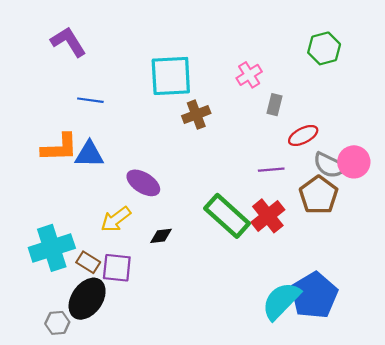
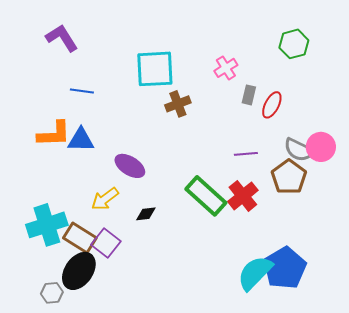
red ellipse: (303, 135) -> (272, 105), moved, turned -36
brown rectangle: (88, 262) -> (80, 238), size x1.5
purple square: (117, 268) -> (106, 243), turned 32

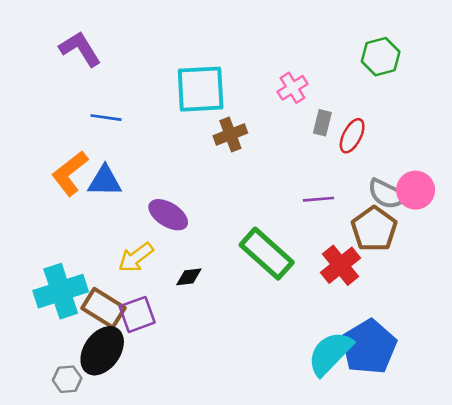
orange L-shape: (54, 134) -> (70, 173), turned 144
red cross: (243, 196) -> (340, 265), moved
purple square: (106, 243) -> (137, 314), turned 32

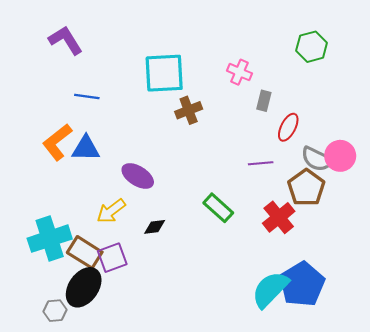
pink cross: (293, 88) -> (239, 72), turned -35
red ellipse: (352, 136) -> (288, 127), moved
green rectangle: (267, 254) -> (218, 208), size x0.7

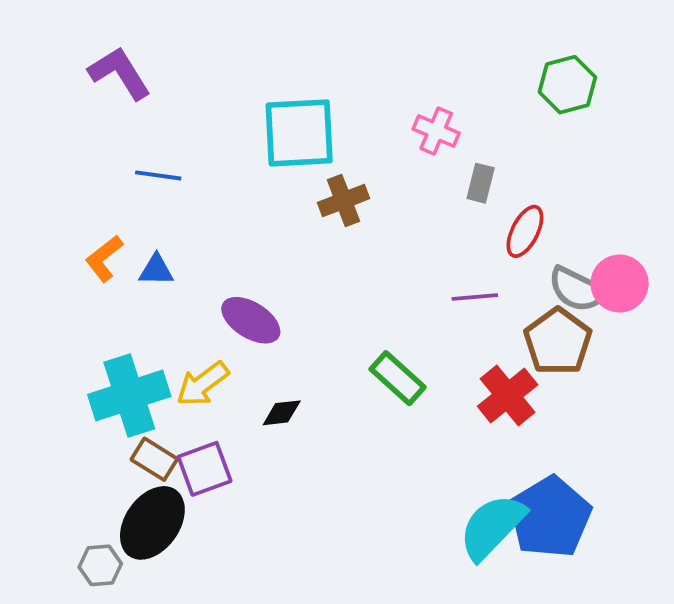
orange L-shape: (57, 142) -> (104, 258), size x0.7
blue triangle: (86, 148) -> (156, 270), size x0.7
cyan cross: (50, 239) -> (129, 395), moved
brown rectangle: (85, 252) -> (154, 459), size x0.7

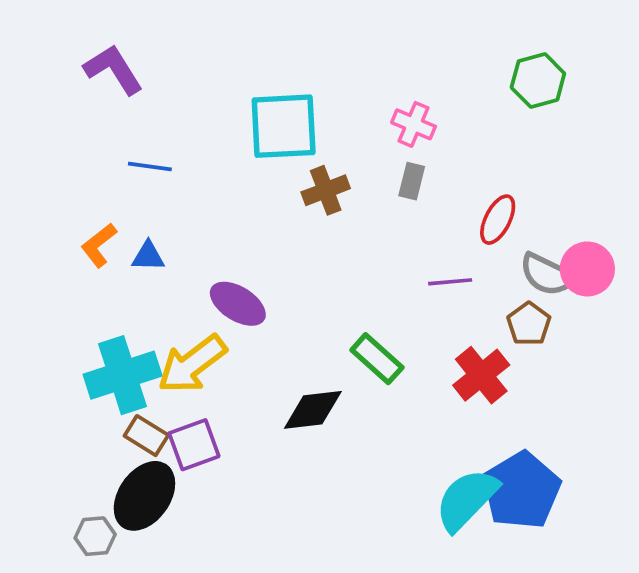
gray rectangle: (481, 183) -> (412, 181), moved
brown pentagon: (558, 341) -> (529, 324), size x0.7
yellow arrow: (203, 384) -> (192, 364), size x1.4
black diamond: (282, 413) -> (313, 410), moved, size x1.6

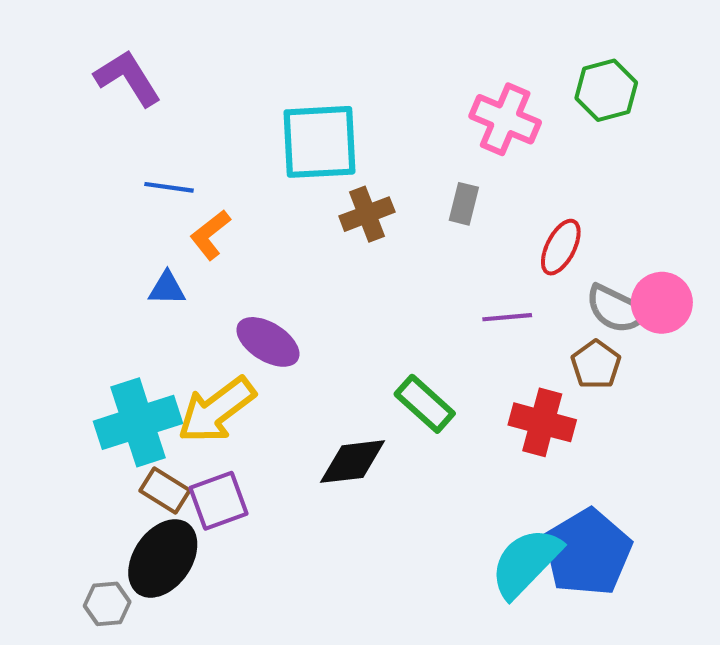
pink cross: (414, 124) -> (505, 119), moved, size x1.4
orange L-shape: (99, 245) -> (210, 235), moved
red cross: (481, 375) -> (542, 422), turned -36

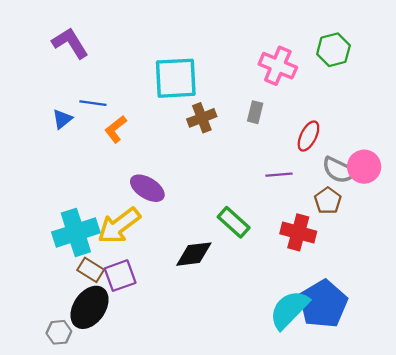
blue triangle: (167, 288) -> (62, 119), moved, turned -40

